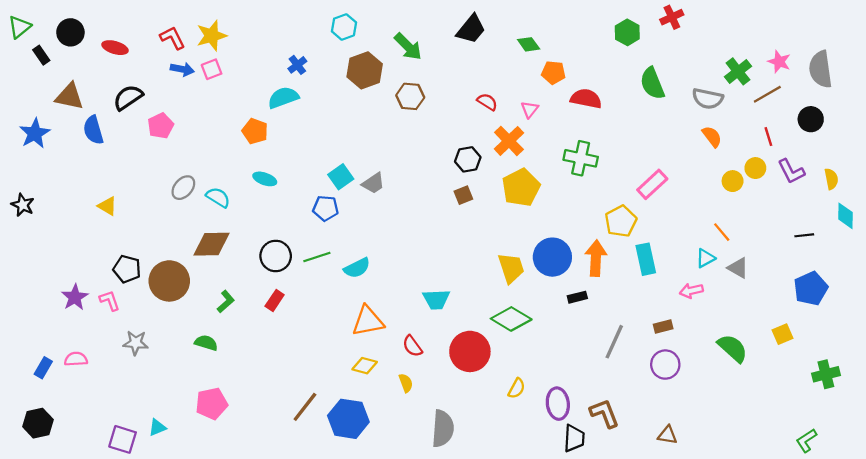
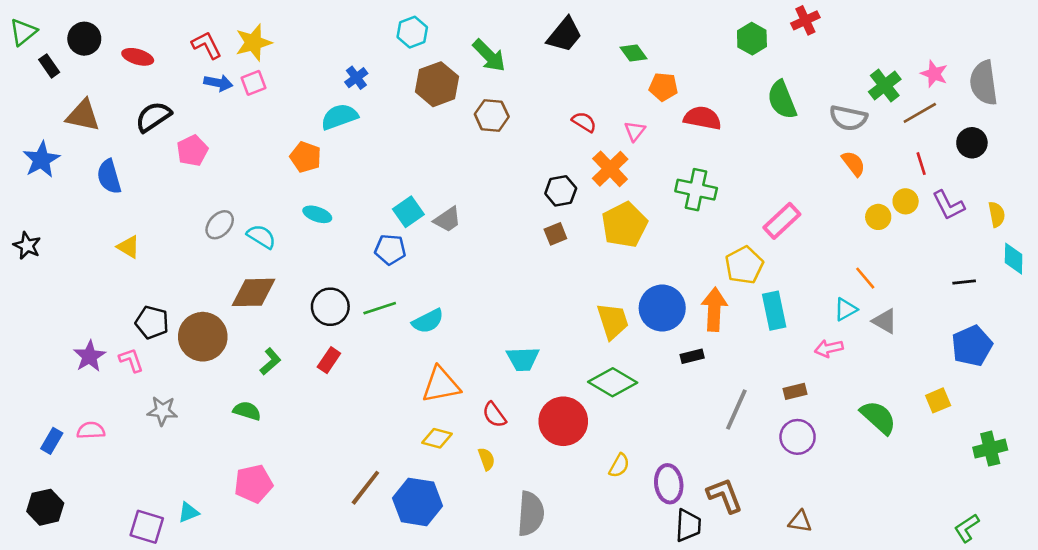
blue semicircle: (93, 130) -> (109, 177), moved

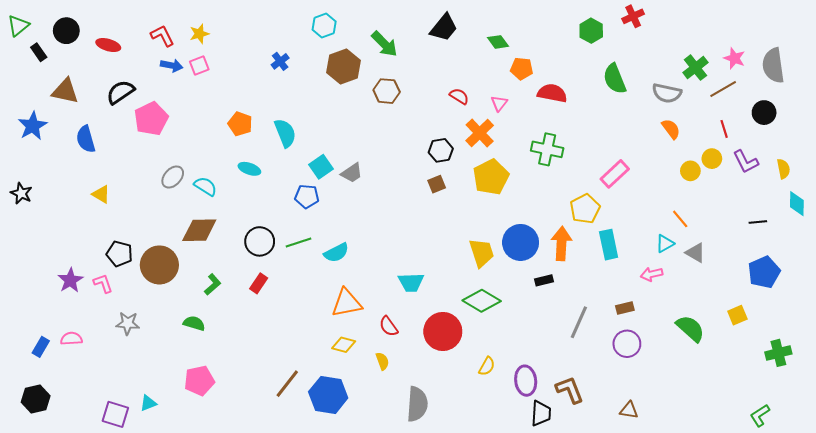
yellow star: (253, 43) -> (199, 34), size x0.7
cyan semicircle: (339, 117) -> (285, 133), moved, turned 88
pink pentagon: (192, 151) -> (151, 119), size x1.4

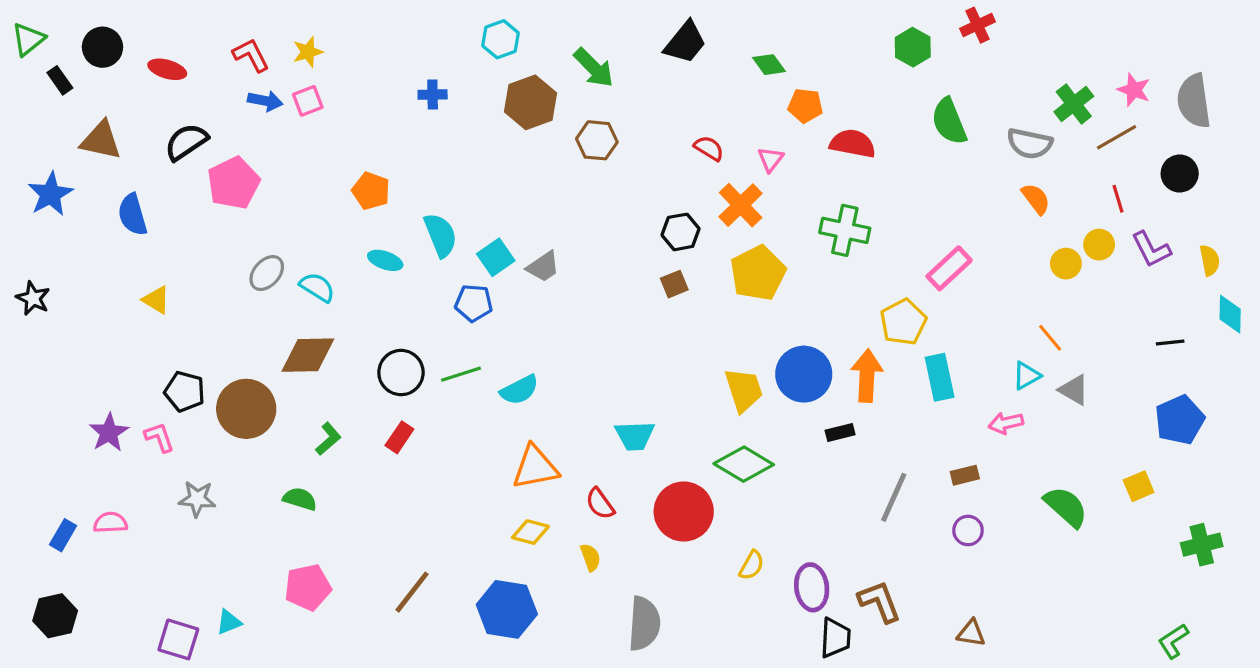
blue cross: (280, 61) -> (433, 95), turned 36
cyan semicircle: (285, 133) -> (440, 235), moved
purple circle: (627, 344) -> (968, 530), size x0.7
brown line: (287, 384) -> (412, 592), moved

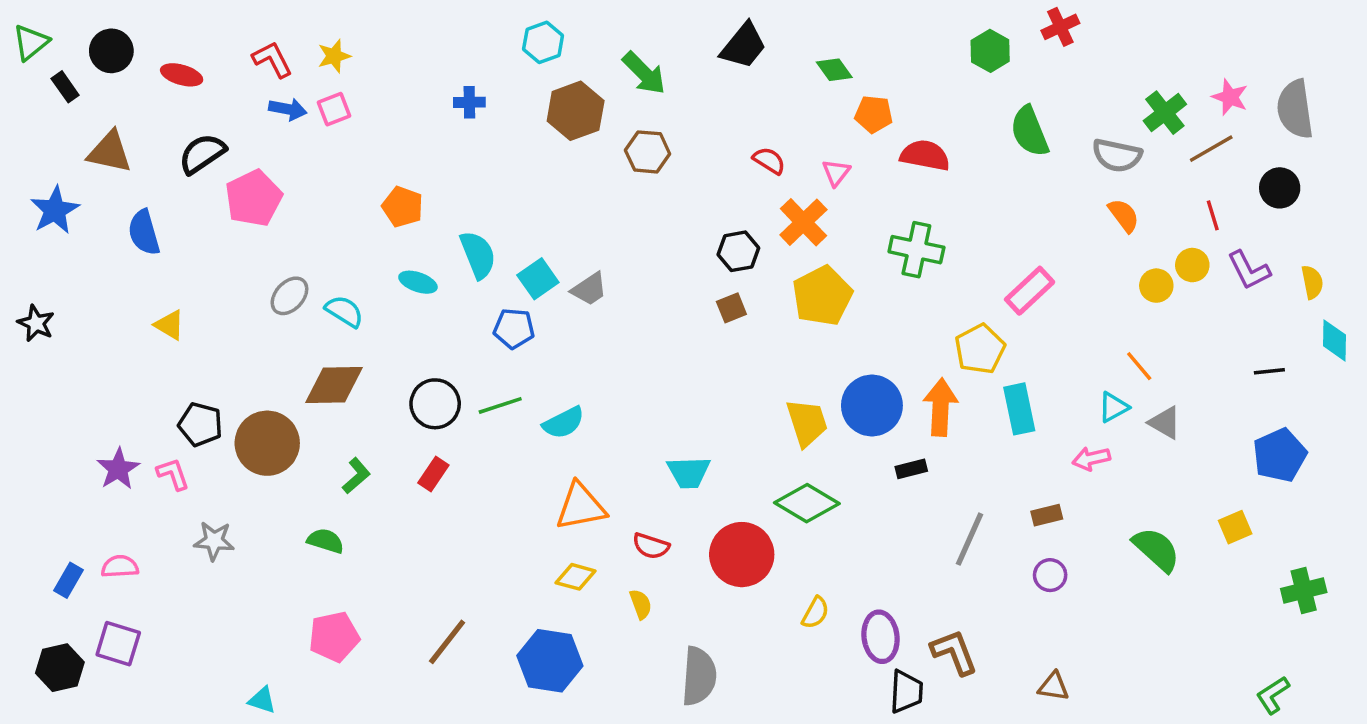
red semicircle: (600, 504) -> (651, 546), turned -36
cyan triangle: (229, 622) -> (262, 700), moved, turned 40
purple square: (178, 639) -> (118, 644), moved

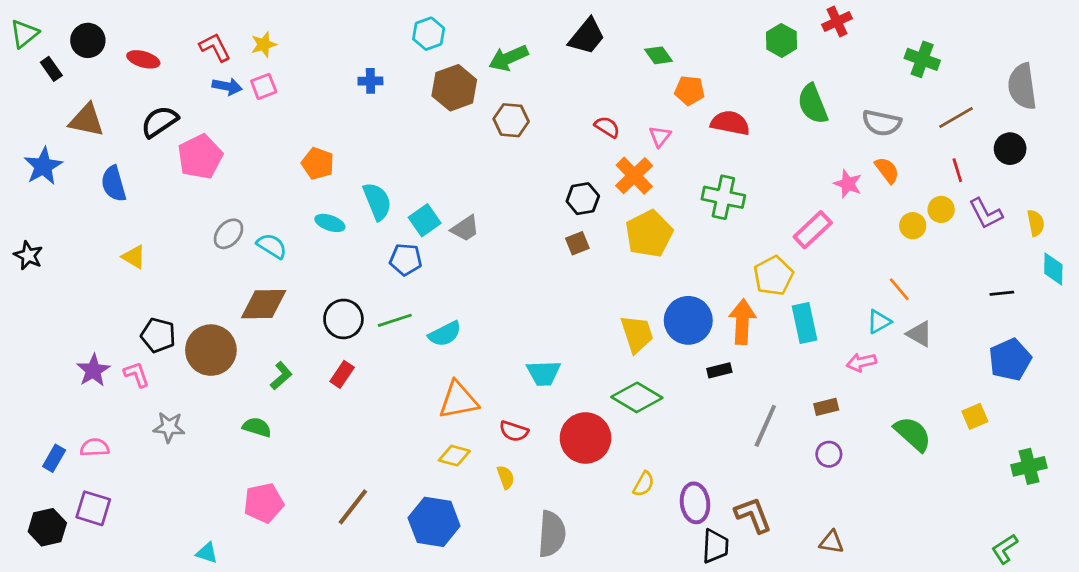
green arrow: (644, 73) -> (508, 58), turned 111
pink star: (1230, 97) -> (848, 184), moved
green cross: (1165, 113) -> (922, 59), moved, turned -32

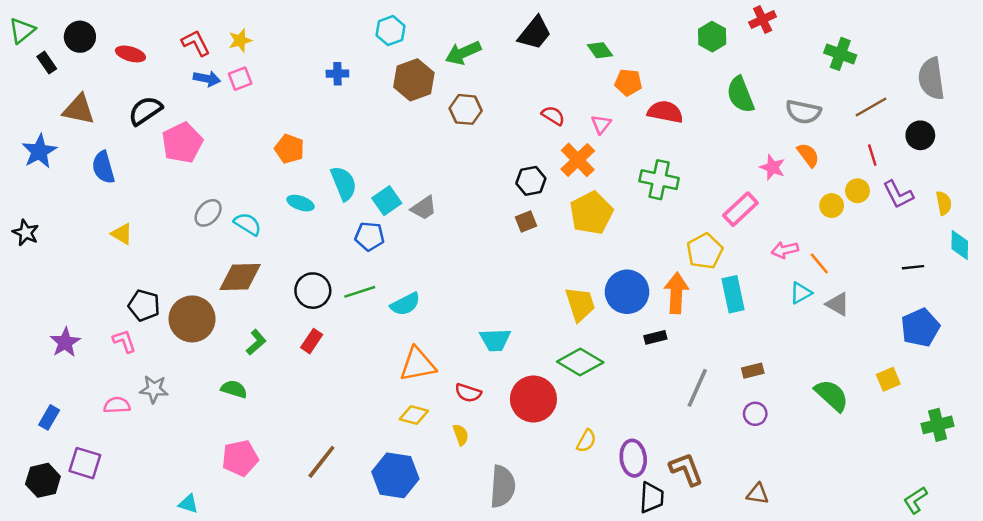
pink arrow: (861, 362) -> (785, 250), moved
purple star: (93, 370) -> (65, 342), moved
pink semicircle: (95, 447) -> (117, 405), moved

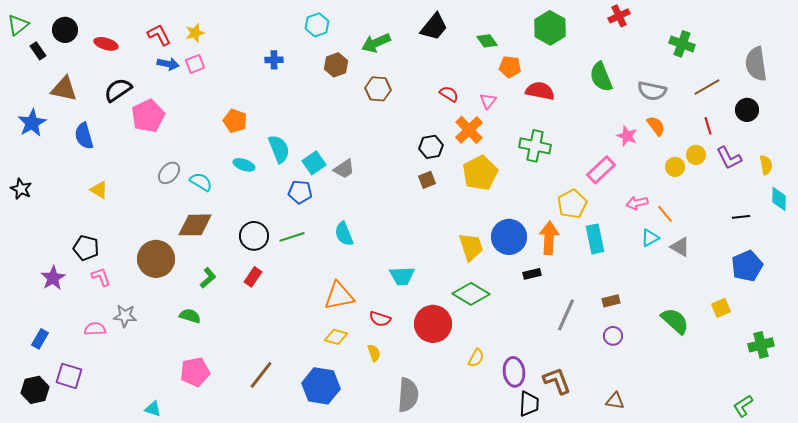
green hexagon: (712, 37) -> (550, 28), moved, size x1.4
brown hexagon: (414, 80) -> (336, 65), size x0.7
cyan semicircle: (405, 304) -> (344, 234), moved, turned 95
black pentagon: (144, 305) -> (86, 248), moved

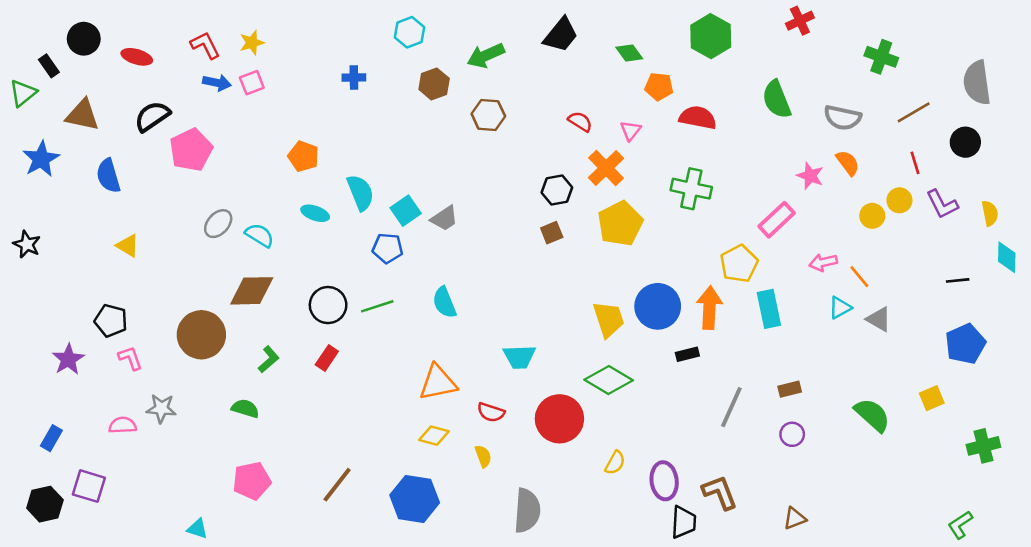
green triangle: (18, 25) -> (23, 93), moved
brown triangle: (615, 401) -> (795, 518), turned -30

